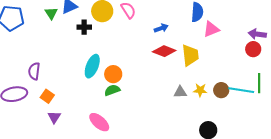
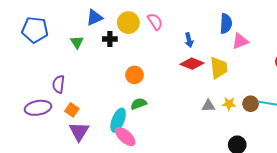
green triangle: (51, 13) -> (77, 42), moved
blue arrow: (161, 28) -> (189, 40), turned 96
cyan ellipse: (92, 66) -> (118, 120), moved
orange circle: (113, 74) -> (135, 75), moved
purple triangle: (54, 117) -> (79, 131), size x1.5

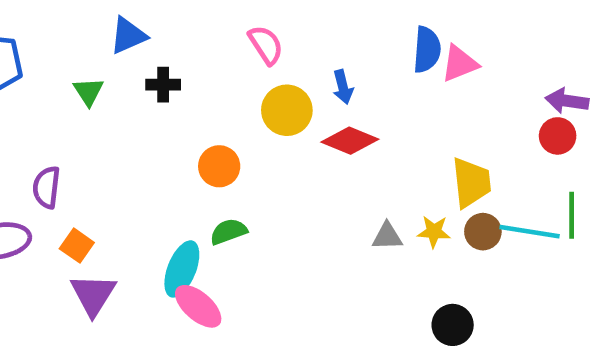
yellow circle: (128, 23) -> (287, 110), moved
pink triangle: (240, 41) -> (460, 64), moved
yellow trapezoid: (219, 68) -> (471, 183), moved

